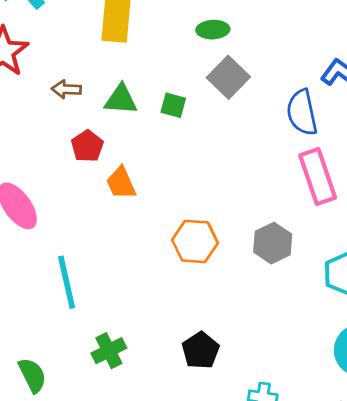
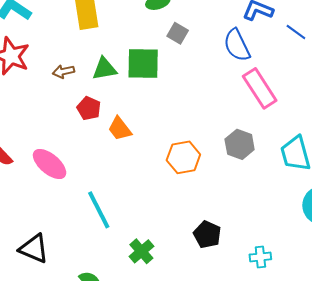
gray square: (228, 77) -> (178, 33), size x0.7
green square: (173, 105) -> (143, 63), size x1.8

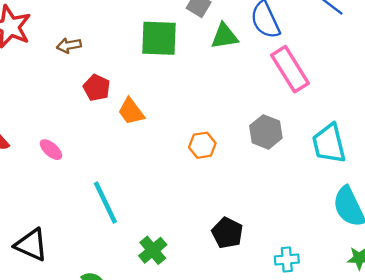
green triangle: (104, 69) -> (224, 36), moved
orange hexagon: (183, 157) -> (202, 145), size x0.7
pink ellipse: (50, 164) -> (51, 150), size x0.6

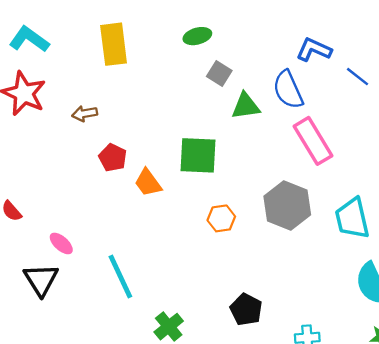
green square: (159, 38) -> (198, 155), moved
gray hexagon: (266, 132) -> (287, 206), size x1.4
pink ellipse: (51, 150) -> (61, 243), moved
black triangle: (31, 245) -> (41, 280), moved, turned 33

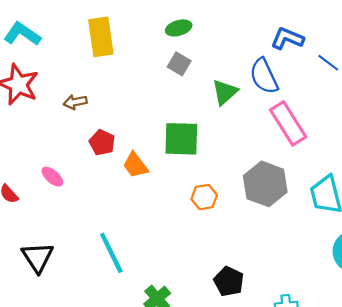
gray square: (219, 74) -> (179, 64), moved
green triangle: (246, 106) -> (225, 92), turned -32
pink ellipse: (61, 243) -> (52, 177), moved

